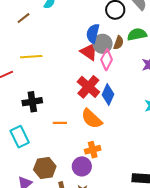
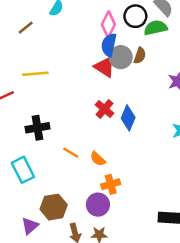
green semicircle: (137, 34) -> (156, 28), moved
pink diamond: (107, 60) -> (108, 24), moved
red cross: (88, 87) -> (105, 109), size x0.7
orange semicircle: (92, 119) -> (98, 159), moved, size x0.6
orange line: (60, 123) -> (71, 153), turned 32

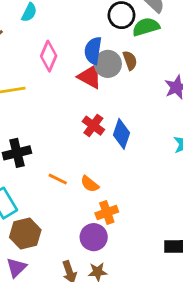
pink diamond: (108, 24) -> (49, 56), moved
brown semicircle: (140, 56) -> (130, 60), turned -35
brown hexagon: (54, 207) -> (25, 234), moved

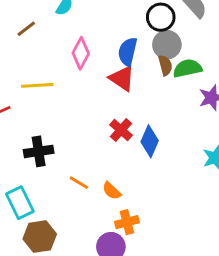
green semicircle: (146, 27) -> (188, 68), moved
gray circle: (108, 64) -> (167, 45), moved

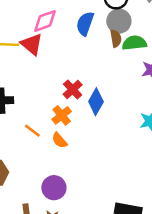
pink diamond: (81, 53) -> (45, 21), turned 36
red triangle: (122, 78) -> (32, 44), moved
orange cross: (127, 222) -> (62, 115), moved, turned -30

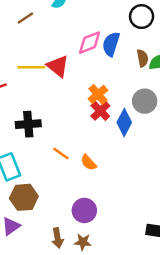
pink diamond: (45, 21) -> (90, 43), moved
gray circle: (119, 21) -> (145, 101), moved
orange cross: (62, 115) -> (98, 94), moved

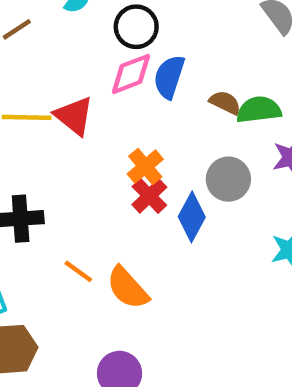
black circle: (142, 17) -> (136, 27), moved
brown semicircle: (142, 58) -> (225, 102), turned -54
orange semicircle: (89, 163) -> (128, 288), size x1.5

